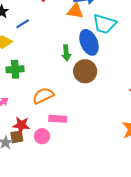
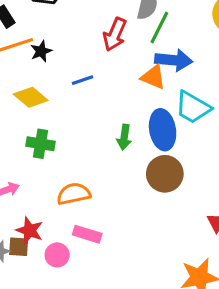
blue line: (23, 24) -> (82, 80), moved
brown circle: (85, 71) -> (165, 174), moved

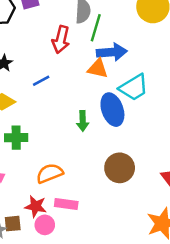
cyan trapezoid: (193, 107) -> (134, 87), turned -52
brown circle: (165, 174) -> (120, 168), moved
red star: (30, 230) -> (36, 206), moved

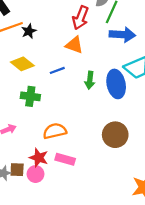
orange triangle: (98, 69) -> (74, 45), moved
blue line: (41, 81) -> (57, 70), moved
green arrow: (83, 121) -> (90, 80), moved
pink circle: (45, 225) -> (36, 174), moved

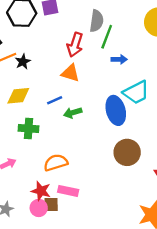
blue arrow: (122, 35) -> (119, 59), size x0.6
yellow diamond: (22, 64) -> (18, 96), turned -40
green arrow: (90, 80) -> (73, 113), moved, turned 70
brown circle: (115, 135) -> (127, 152), moved
brown square: (17, 170) -> (51, 205), moved

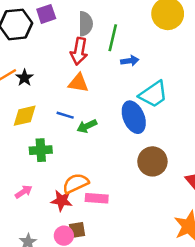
gray semicircle: (97, 21) -> (85, 24), moved
blue line: (55, 100) -> (65, 115), turned 49
red star: (41, 191) -> (62, 200), moved
pink rectangle: (68, 191) -> (97, 198), moved

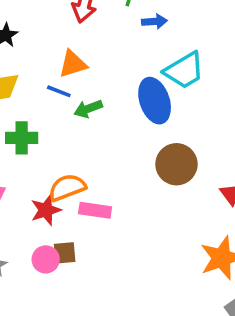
orange triangle: (78, 83) -> (73, 64), moved, turned -30
red star: (62, 200) -> (46, 210), turned -30

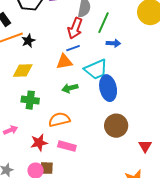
cyan trapezoid: (184, 70) -> (96, 69), moved
blue line: (59, 91) -> (73, 48), moved, turned -48
orange semicircle: (67, 188) -> (59, 120), moved

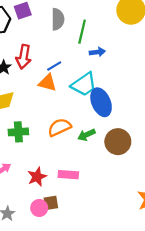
red arrow: (75, 28) -> (24, 57), moved
orange triangle: (64, 62) -> (48, 83), turned 36
green arrow: (70, 88) -> (86, 135), moved
orange semicircle: (59, 120) -> (59, 127), moved

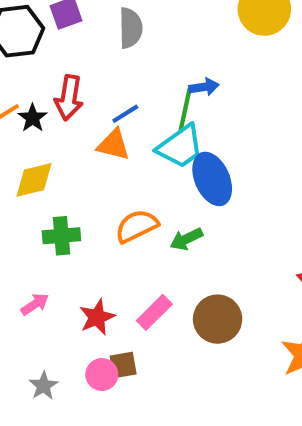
green line: (82, 32) -> (185, 111), moved
brown circle: (118, 142) -> (218, 319), moved
pink rectangle: (68, 175) -> (154, 312), turned -48

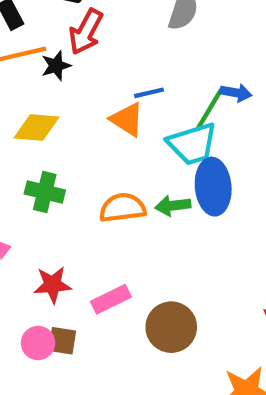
red arrow: (69, 98) -> (86, 32), moved
green arrow: (186, 239) -> (173, 206), moved

